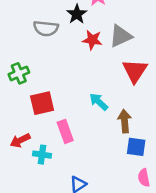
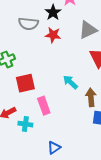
red star: (92, 40) -> (53, 35), moved

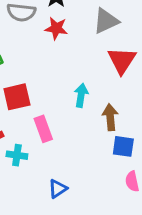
cyan arrow: (70, 82) -> (81, 95), turned 56

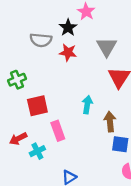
gray triangle: (106, 21) -> (107, 47), turned -35
cyan cross: (17, 155) -> (37, 151), turned -35

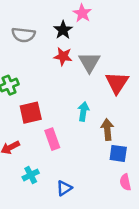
gray semicircle: (41, 40) -> (23, 35), moved
gray triangle: (107, 47) -> (89, 62), moved
cyan cross: (37, 151) -> (31, 175), moved

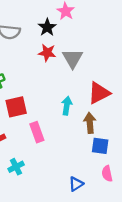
red triangle: (117, 83) -> (99, 93), moved, turned 30
blue triangle: (64, 188) -> (76, 184), moved

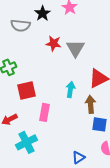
black star: (47, 27) -> (42, 13), moved
pink rectangle: (37, 132) -> (44, 112), turned 30
cyan cross: (16, 167) -> (26, 142), size x1.5

